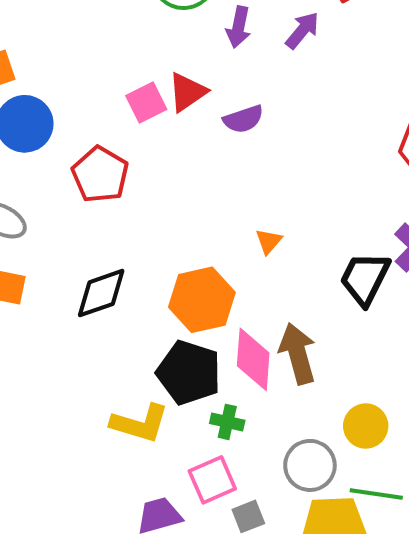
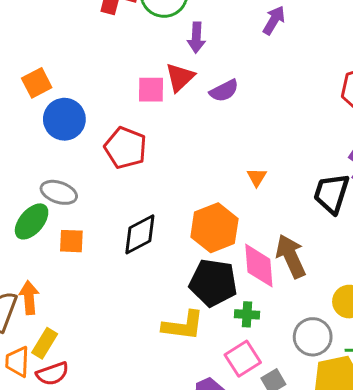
purple arrow: (238, 27) -> (196, 38), moved
purple arrow: (302, 30) -> (274, 20), moved
pink square: (146, 103) -> (151, 90), turned 36

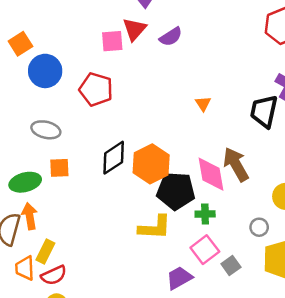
green ellipse: (32, 221) -> (25, 182), moved, turned 40
orange hexagon: (214, 228) -> (151, 164), moved
gray circle: (313, 337) -> (259, 227), size x0.6

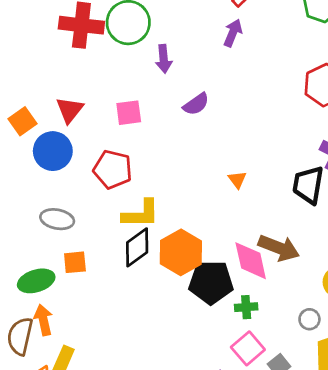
red triangle: (134, 29) -> (70, 110), moved
brown arrow: (236, 164) -> (279, 248), turned 144
yellow L-shape: (155, 227) -> (141, 214), moved

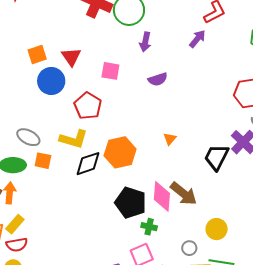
red triangle: (70, 110) -> (71, 57), turned -30
yellow L-shape: (141, 214) -> (74, 139), moved
gray ellipse: (57, 219) -> (28, 137), moved
orange hexagon: (181, 252) -> (120, 152), moved

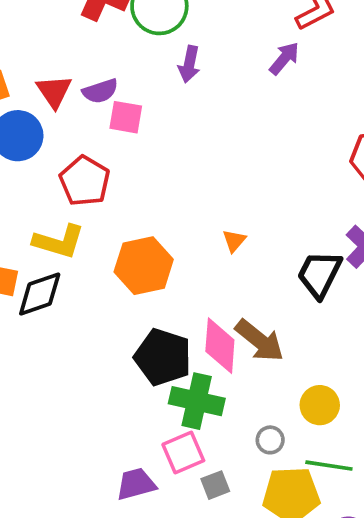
purple semicircle: (158, 79) -> (100, 91), moved
black diamond: (88, 164) -> (40, 294), moved
green cross: (149, 227) -> (197, 401), size x1.8

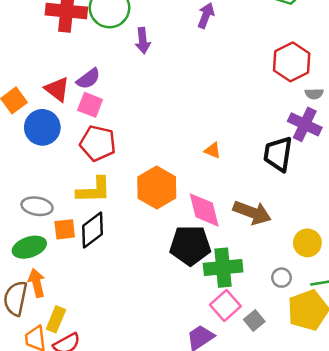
pink square: (126, 117) -> (90, 105), moved, turned 30
orange triangle: (234, 241) -> (213, 150), turned -30
pink diamond: (220, 346) -> (204, 210), moved

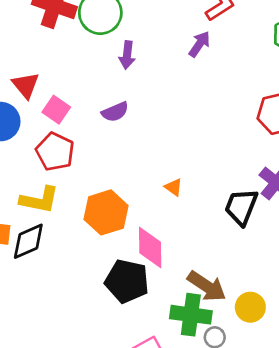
purple semicircle: (88, 79) -> (115, 112), moved
brown arrow: (252, 212) -> (207, 286), moved
green cross: (223, 268) -> (191, 315), moved

